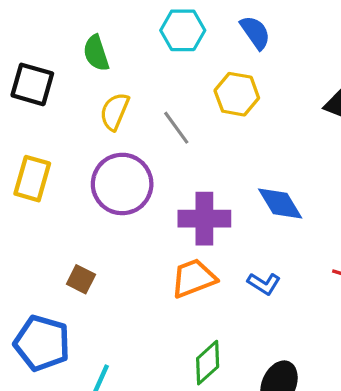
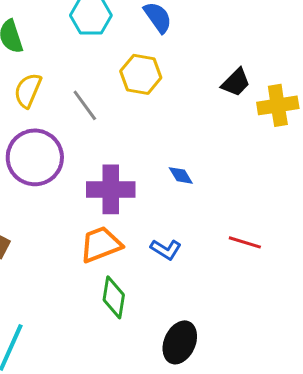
blue diamond: (280, 203) -> (181, 175), size x0.6
green diamond: (208, 363) -> (114, 297), moved, turned -39

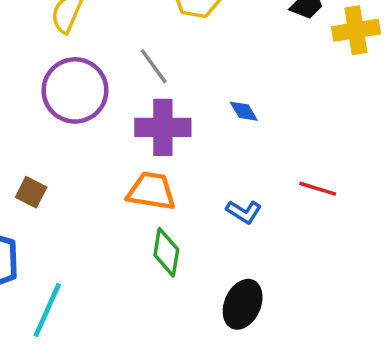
gray line: (85, 105) -> (154, 66), moved
orange trapezoid: (101, 244) -> (151, 191), turned 30
blue L-shape: (166, 249) -> (244, 212), moved

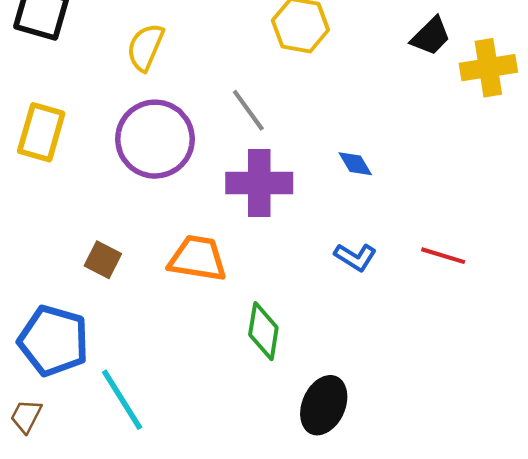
orange trapezoid: (151, 191) -> (198, 258), moved
blue L-shape: (244, 212) -> (355, 257), moved
black ellipse: (243, 304) -> (324, 405), moved
cyan line: (47, 310) -> (122, 400), turned -56

